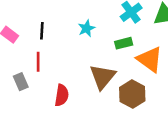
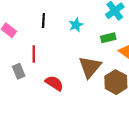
black line: (42, 31) -> (43, 21), moved
red semicircle: (62, 95) -> (54, 83), turned -66

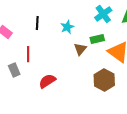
brown triangle: (90, 67) -> (80, 49), moved, size x0.6
red semicircle: (54, 83) -> (47, 81), turned -66

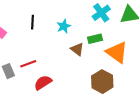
brown triangle: (80, 49) -> (77, 49), turned -32
red line: (28, 54) -> (28, 64), moved, turned 70

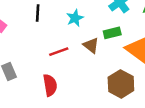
red line: (28, 64) -> (59, 52), moved
red semicircle: (43, 83) -> (50, 85), turned 114

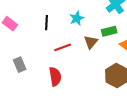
black line: (38, 13) -> (47, 23), moved
brown triangle: (91, 45) -> (91, 42), turned 32

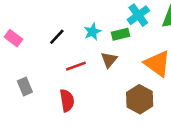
black line: (47, 23) -> (57, 37), turned 40
green rectangle: (109, 31) -> (120, 34), moved

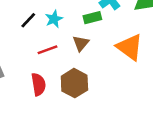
cyan star: (92, 32) -> (54, 19), moved
brown hexagon: (140, 99) -> (74, 83), moved

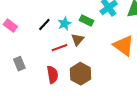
green rectangle: (92, 18) -> (86, 21), moved, turned 40
brown triangle: (81, 43) -> (77, 40), moved

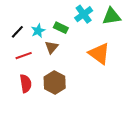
red line: (59, 48) -> (24, 56), moved

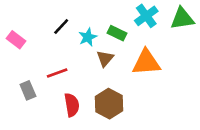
black line: (17, 32) -> (61, 27), moved
orange triangle: (99, 53) -> (146, 62), moved, turned -40
red line: (24, 56) -> (57, 73), moved

